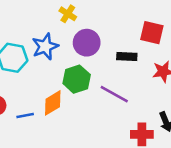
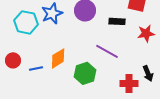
green hexagon: (77, 79) -> (85, 73), moved

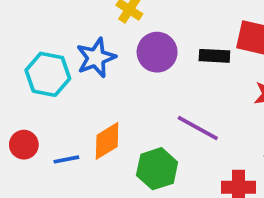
black rectangle: (117, 21) -> (214, 56), moved

